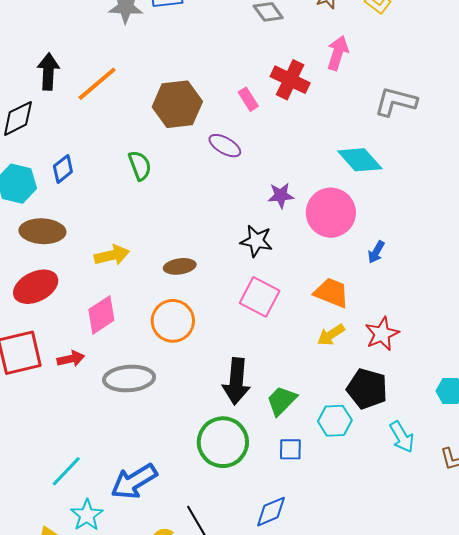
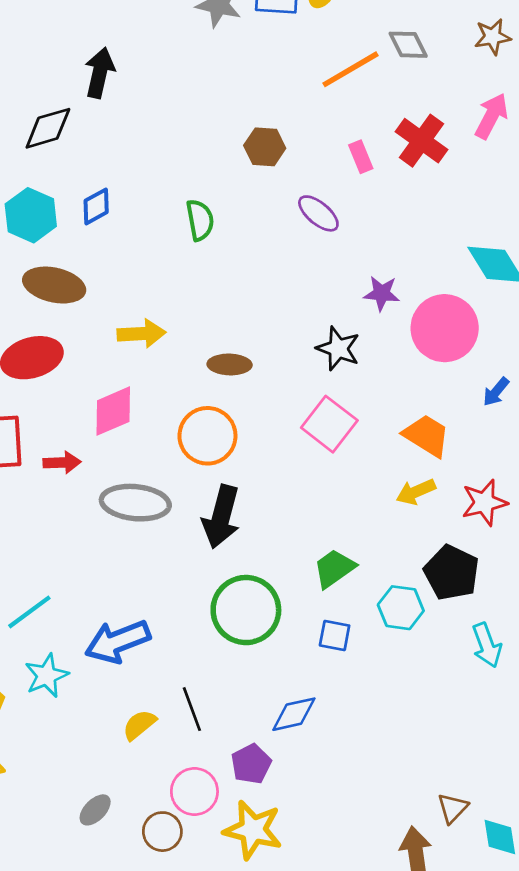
orange line: (97, 84) -> (350, 69), moved
brown hexagon: (177, 104) -> (265, 147), size x0.6
black arrow: (236, 381) -> (221, 517), moved

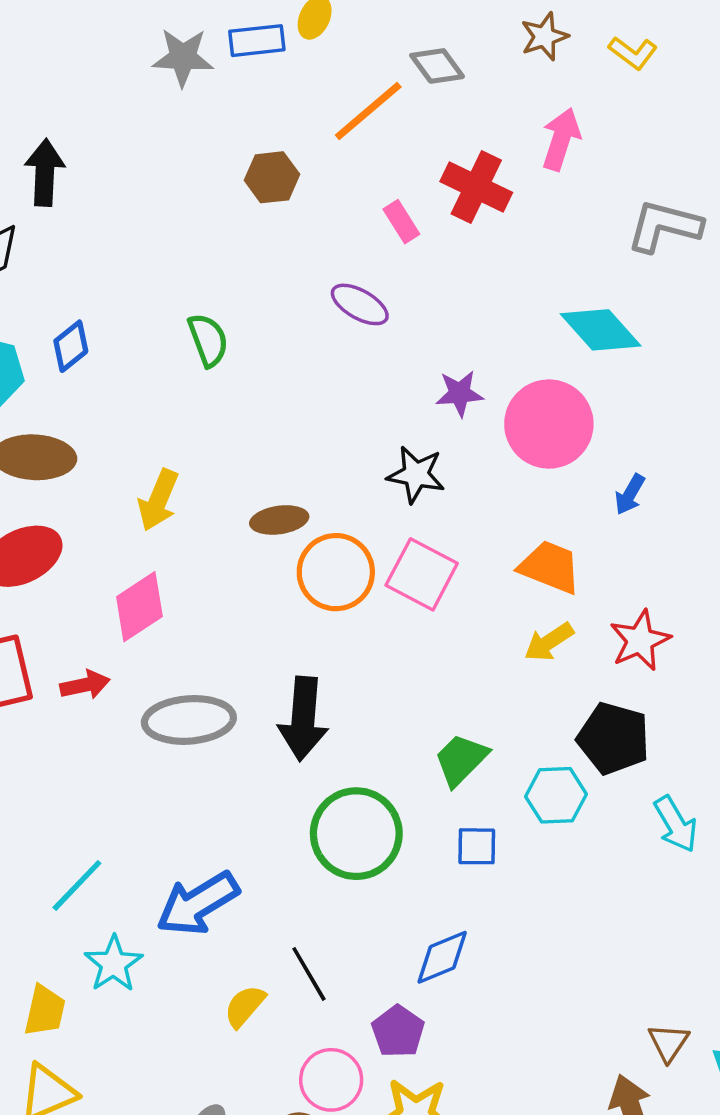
brown hexagon: (265, 147) -> (272, 177), moved
yellow arrow: (141, 334) -> (158, 500), turned 126
orange circle: (207, 436) -> (336, 572), moved

